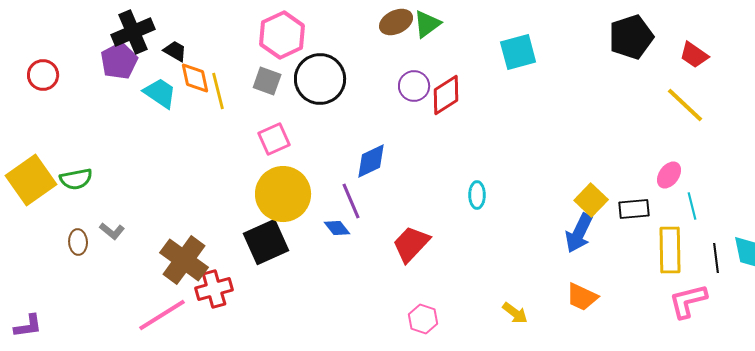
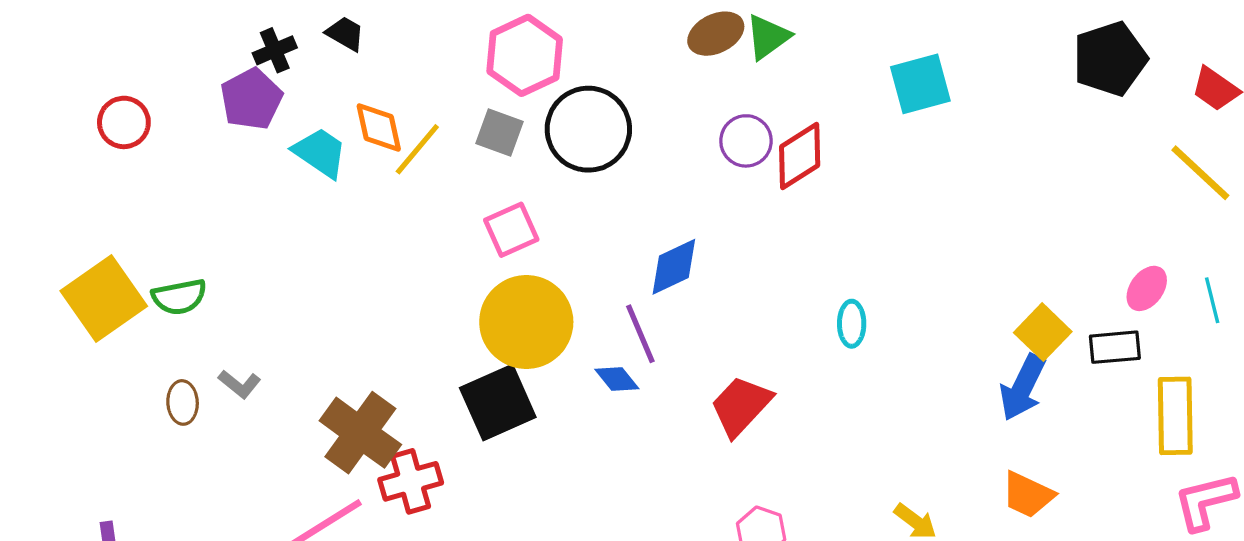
black cross: (133, 32) -> (275, 50), size x0.6
black trapezoid: (175, 51) -> (345, 34), moved
yellow line: (218, 91) -> (417, 149), turned 54
pink ellipse: (669, 175) -> (1147, 288), moved
cyan line: (692, 206) -> (1212, 300), moved

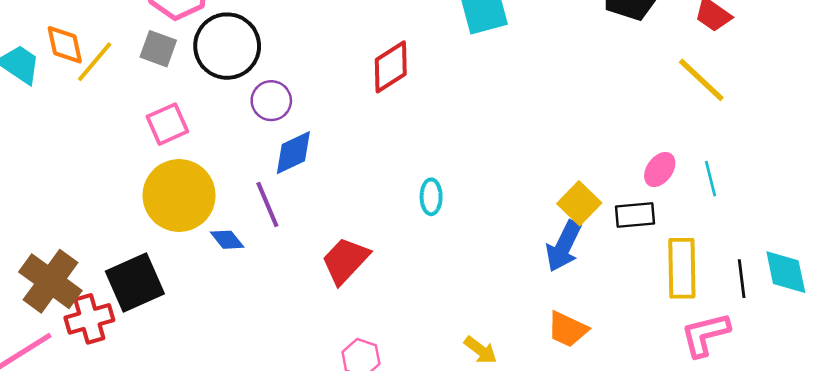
purple circle: (746, 141) -> (271, 101), moved
blue diamond: (617, 379) -> (227, 240), moved
black square: (498, 402) -> (135, 283), moved

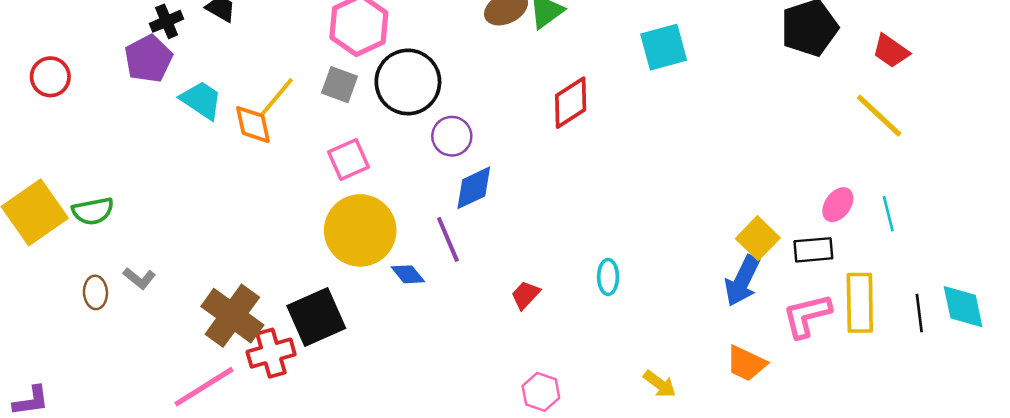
orange diamond: (65, 45) -> (253, 125), moved
cyan ellipse: (431, 197) -> (608, 277), moved
red trapezoid: (345, 260) -> (525, 295), size x0.6
pink L-shape: (705, 335) -> (807, 316), moved

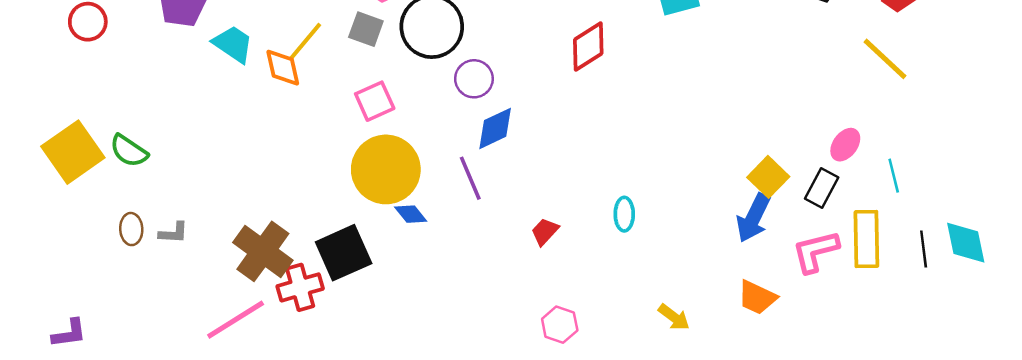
green semicircle: (93, 211) -> (129, 151), turned 45
cyan line: (888, 214) -> (894, 176), moved
black rectangle: (813, 250) -> (822, 188), turned -57
blue diamond: (408, 274) -> (411, 214), moved
gray L-shape: (139, 278) -> (173, 233), moved, turned -36

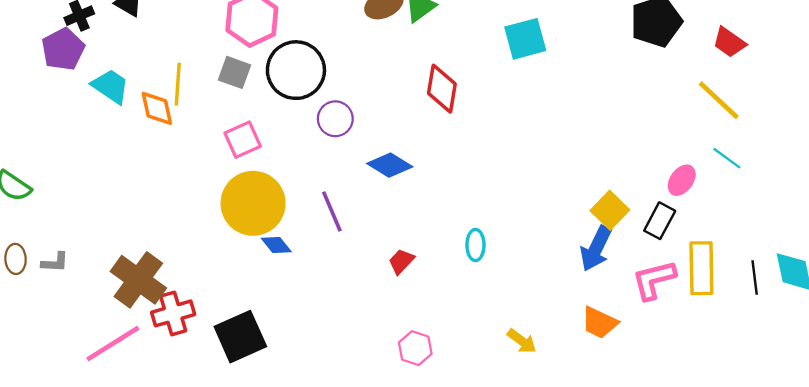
yellow line: (305, 42) -> (178, 84), turned -36
red diamond: (588, 47) -> (442, 89), turned -48
blue diamond: (495, 128) -> (390, 165), moved, turned 57
cyan line: (894, 176) -> (727, 158), moved, turned -40
black square: (344, 253) -> (240, 337), moved

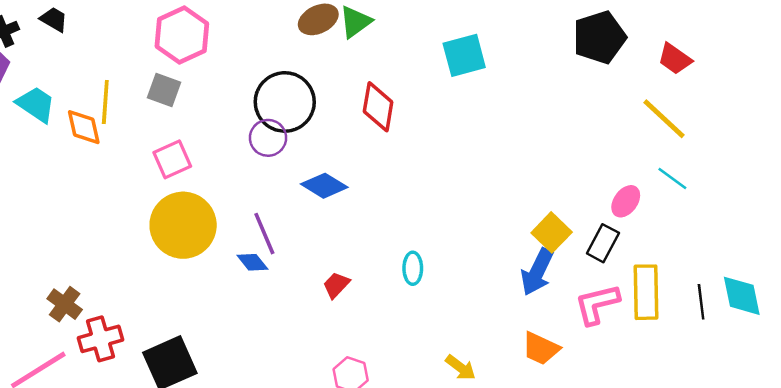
black circle: (296, 70) -> (285, 102), moved
blue diamond: (276, 245) -> (252, 262), moved
brown cross: (138, 280) -> (65, 304), size x0.6

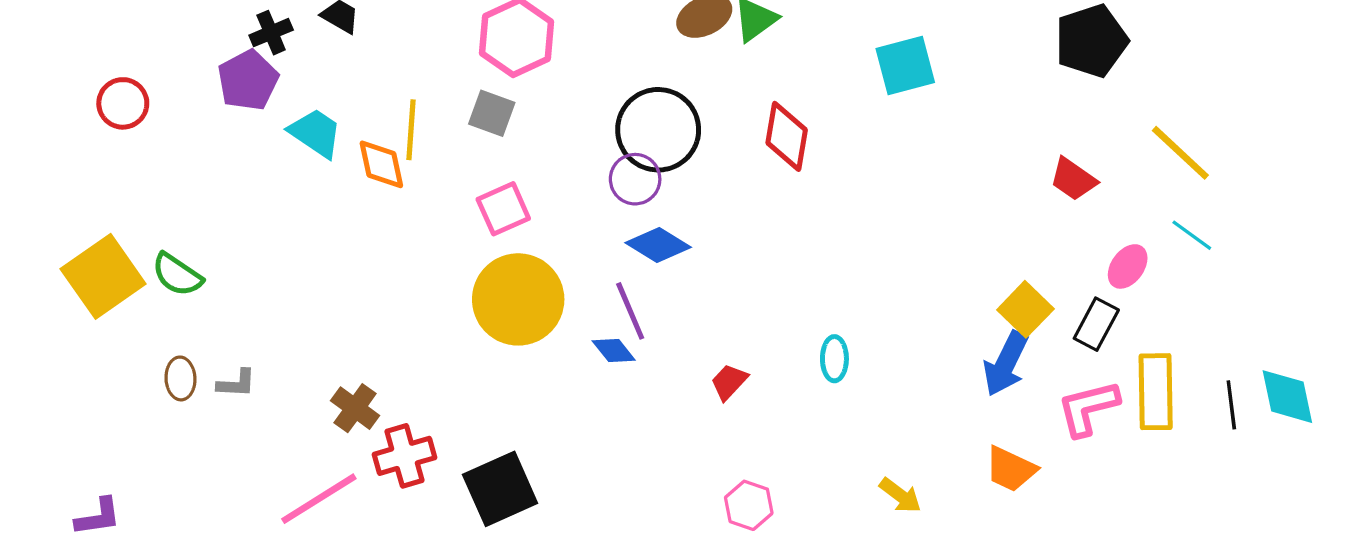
red trapezoid: (675, 59) -> (1073, 179), moved
blue diamond: (324, 186) -> (658, 245), moved

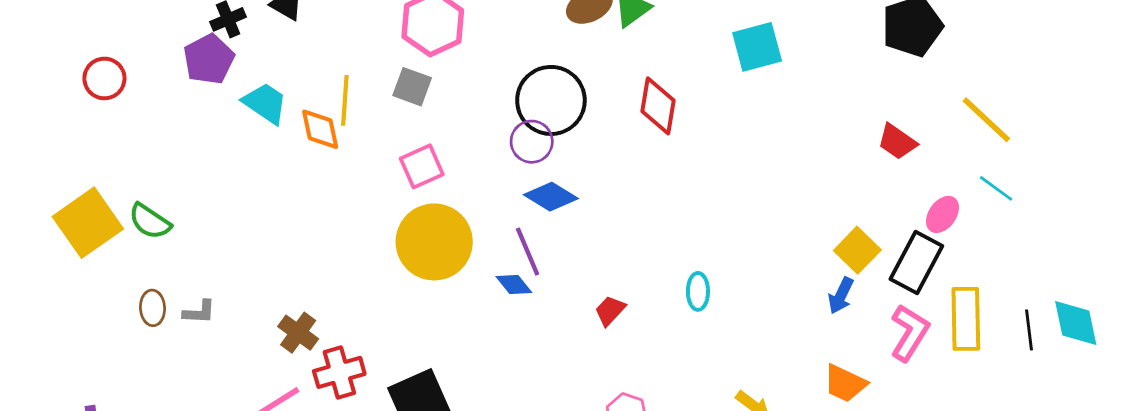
black rectangle: (1096, 324) -> (916, 263), size x1.4
blue arrow: (1006, 364) -> (841, 296), size x0.7
pink L-shape: (1088, 408) -> (910, 333), turned 136

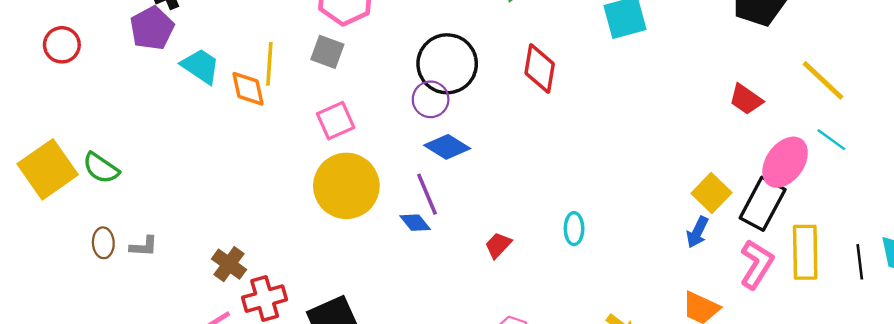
pink ellipse: (942, 214) -> (785, 162), size x1.6

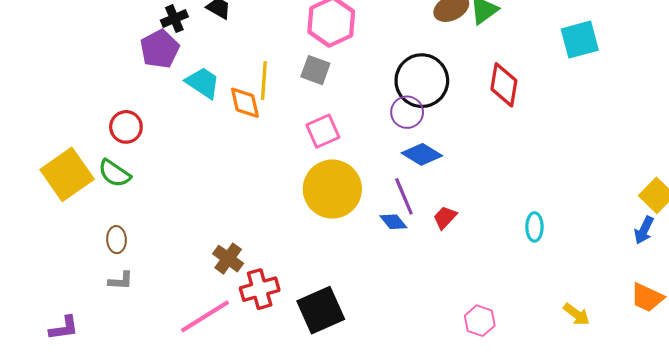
red circle: (62, 45) -> (126, 127), moved
red trapezoid: (498, 245) -> (445, 217), moved
gray L-shape: (144, 246) -> (121, 281), moved

